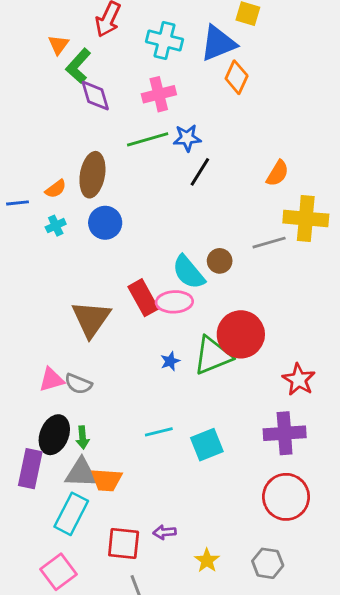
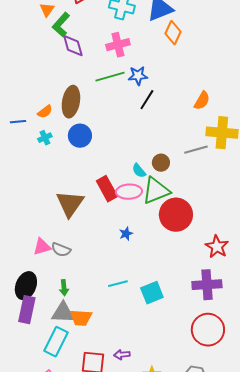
cyan semicircle: (189, 272) -> (139, 171), size x0.6
green triangle: (213, 356) -> (156, 191), moved
black ellipse: (54, 435) -> (26, 286), moved

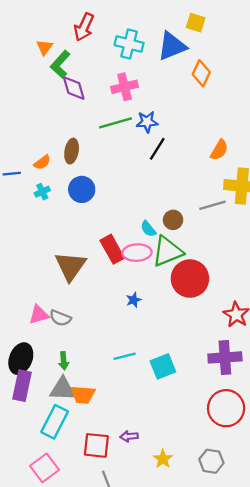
orange diamond: (173, 33) -> (201, 73), moved
brown ellipse: (71, 102) -> (72, 151), size x0.7

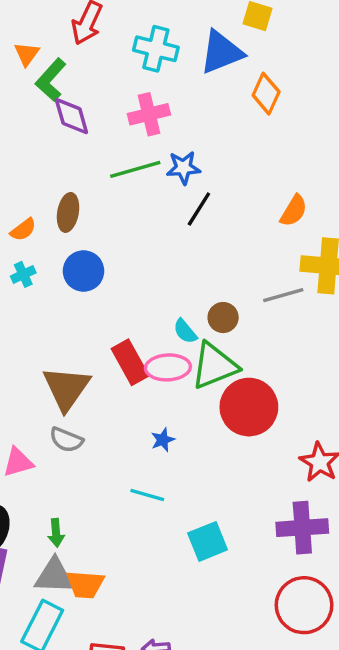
gray semicircle: (60, 318) -> (66, 440), moved
cyan line: (125, 356) -> (147, 495), moved, turned 30

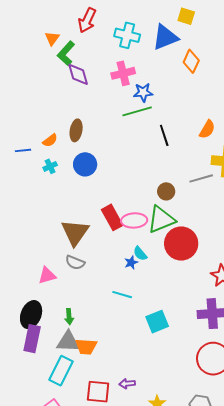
blue star: (183, 168) -> (143, 92), moved
green line: (135, 169) -> (137, 111), moved
black line: (199, 209) -> (164, 135), moved, turned -50
cyan semicircle: (185, 331) -> (140, 254), moved

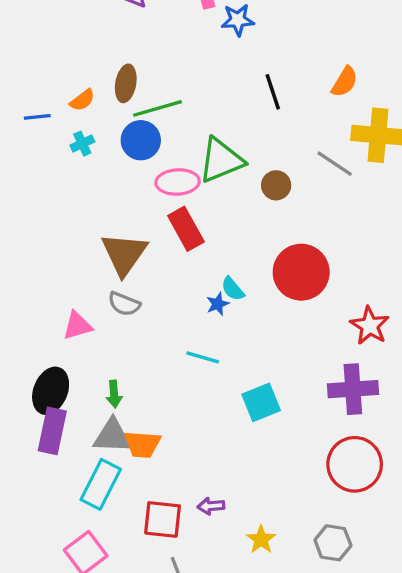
green line: (137, 111) -> (158, 108), moved
gray line: (201, 178) -> (335, 164), turned 50
green triangle: (161, 219) -> (221, 160), moved
pink ellipse: (134, 220) -> (178, 182), moved

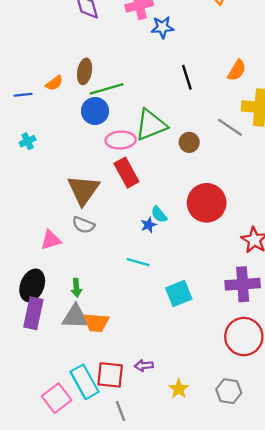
cyan cross: (82, 144) -> (28, 141), moved
cyan rectangle: (101, 484) -> (85, 382), moved, turned -56

